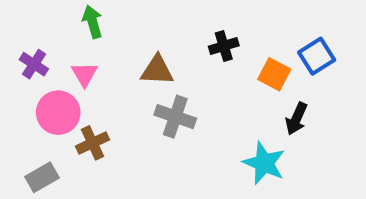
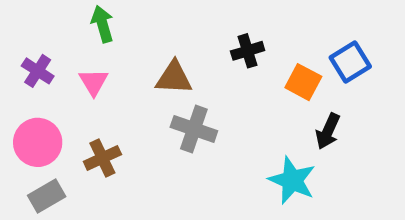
pink circle: (58, 113) -> (38, 142), moved

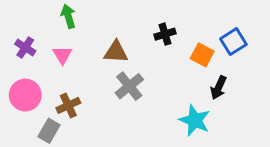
gray cross: (194, 129) -> (129, 86), turned 32
gray rectangle: (47, 196) -> (49, 131), moved, turned -30

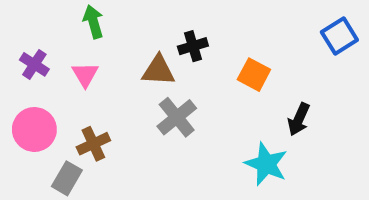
black cross: (165, 34) -> (193, 46), moved
blue square: (233, 42) -> (339, 36), moved
orange square: (202, 55) -> (254, 75), moved

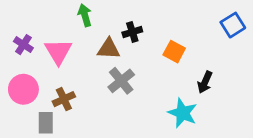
green arrow: (93, 22) -> (85, 15), moved
pink triangle: (85, 75) -> (58, 52), size x1.5
gray rectangle: (67, 178) -> (46, 123), turned -30

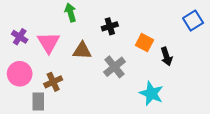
brown triangle: (109, 49) -> (82, 51), moved
gray cross: (121, 81) -> (114, 67), moved
black arrow: (205, 82) -> (166, 56), moved, turned -42

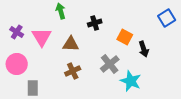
gray cross: (114, 67) -> (110, 64), moved
brown cross: (53, 82) -> (73, 71), moved

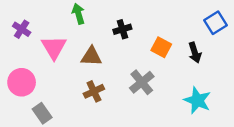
purple cross: (17, 32) -> (22, 29), moved
black arrow: (144, 49) -> (195, 53), moved
cyan star: (131, 81) -> (197, 100), moved
gray rectangle: (33, 88) -> (42, 113), turned -35

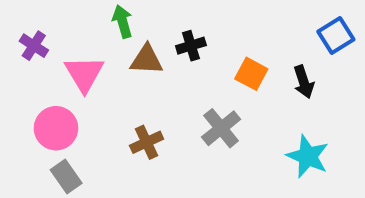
brown triangle: (91, 56) -> (147, 60), moved
pink circle: (22, 82) -> (56, 128), moved

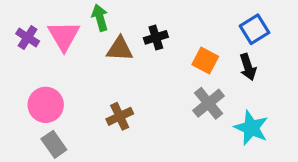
blue square: (336, 36) -> (255, 29), moved
pink triangle: (84, 74) -> (64, 36), moved
gray cross: (221, 128) -> (208, 103), moved

